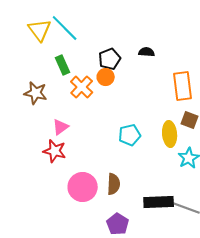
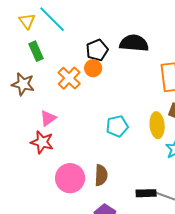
yellow triangle: (40, 30) -> (27, 21), size x0.7
black semicircle: (147, 52) -> (134, 43), size x1.8
green rectangle: (63, 65) -> (36, 51), moved
black rectangle: (159, 202) -> (146, 193), size x0.7

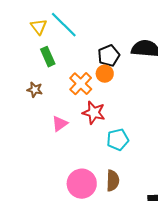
brown star: (23, 84) -> (35, 90), size x0.7
cyan pentagon: (117, 126) -> (118, 140), moved
red star: (42, 142) -> (94, 113), moved

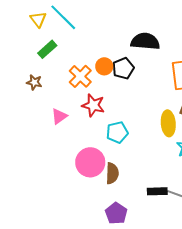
black pentagon: (109, 56) -> (123, 68), moved
green rectangle: (48, 57) -> (47, 49), turned 72
pink circle: (82, 184) -> (90, 162), moved

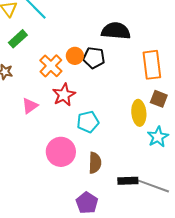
black pentagon: (123, 68) -> (94, 58), turned 30
red star: (93, 105) -> (64, 95), turned 30
brown semicircle: (112, 173) -> (95, 163), moved

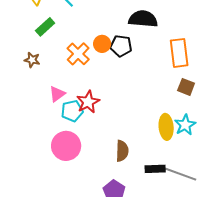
red star: (64, 95) -> (88, 102), moved
yellow ellipse: (139, 113) -> (166, 127), moved
cyan pentagon: (88, 122) -> (72, 111), moved
pink circle: (61, 152) -> (66, 146), moved

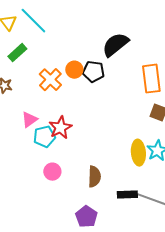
black semicircle: (143, 19) -> (115, 45), turned -44
pink circle: (66, 146) -> (52, 172), moved, size x0.6

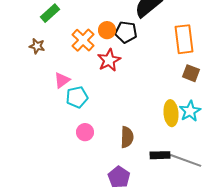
red star: (60, 128) -> (109, 60), moved

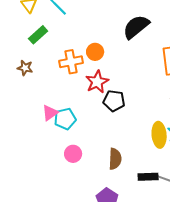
black pentagon: (126, 32) -> (114, 101), moved
orange cross: (83, 40) -> (71, 62), turned 35
pink triangle: (62, 80) -> (50, 113), moved

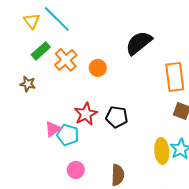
orange cross: (71, 62) -> (66, 60), moved, turned -30
red star: (97, 82) -> (86, 114), moved
cyan pentagon: (65, 119) -> (68, 135), turned 30

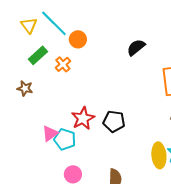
black semicircle: (139, 43) -> (136, 47), size x0.7
orange cross: (66, 60) -> (63, 64), size x0.7
orange circle: (98, 68) -> (78, 39), moved

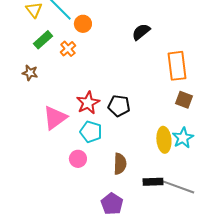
pink triangle: (50, 133) -> (55, 118), size x1.5
cyan pentagon: (65, 139) -> (91, 132), moved

